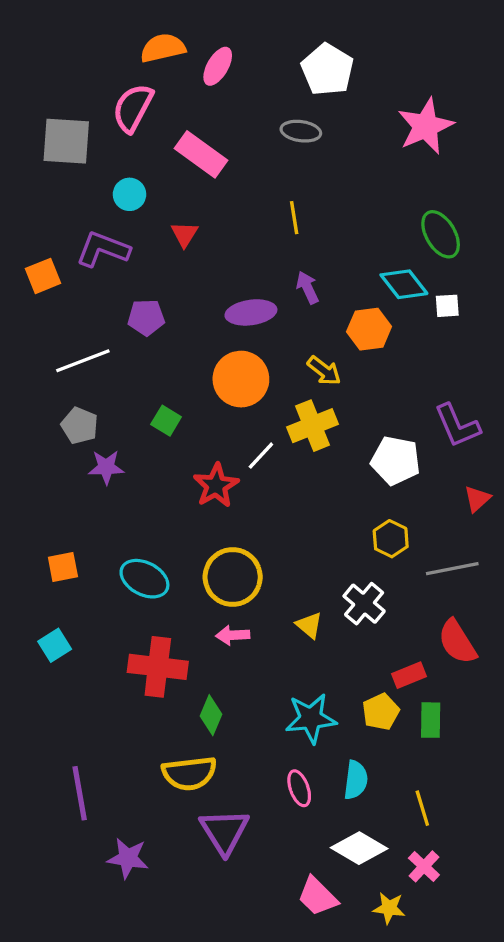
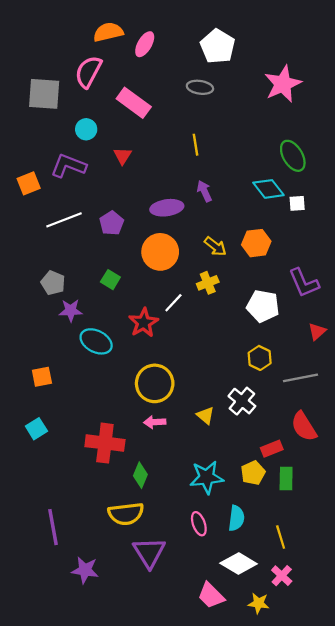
purple pentagon: (146, 317) -> (112, 223), moved, turned -30
orange hexagon: (369, 329) -> (256, 243), moved
white line: (83, 361) -> (64, 220), moved
yellow cross: (312, 426) -> (208, 283), size x0.7
cyan ellipse: (144, 579) -> (96, 341), moved

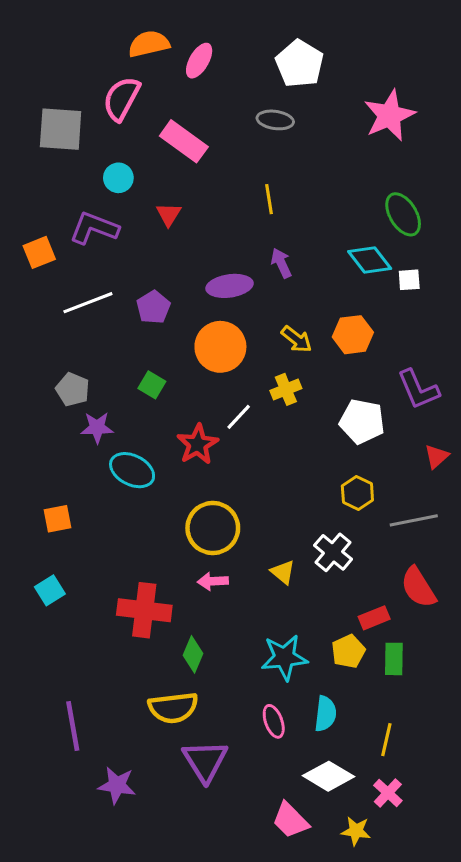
yellow line: (281, 537) -> (386, 740), turned 30

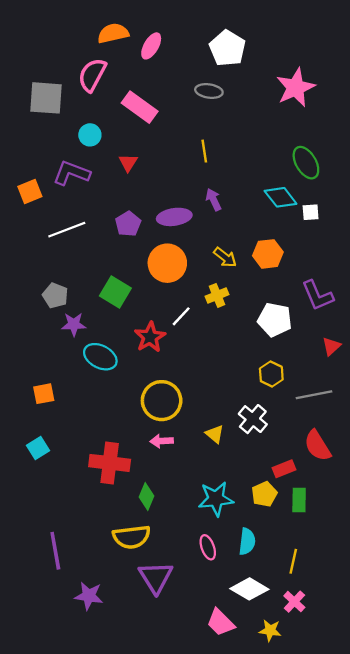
purple pentagon: (153, 307) -> (128, 224), moved
green square: (152, 385) -> (115, 292), size x1.5

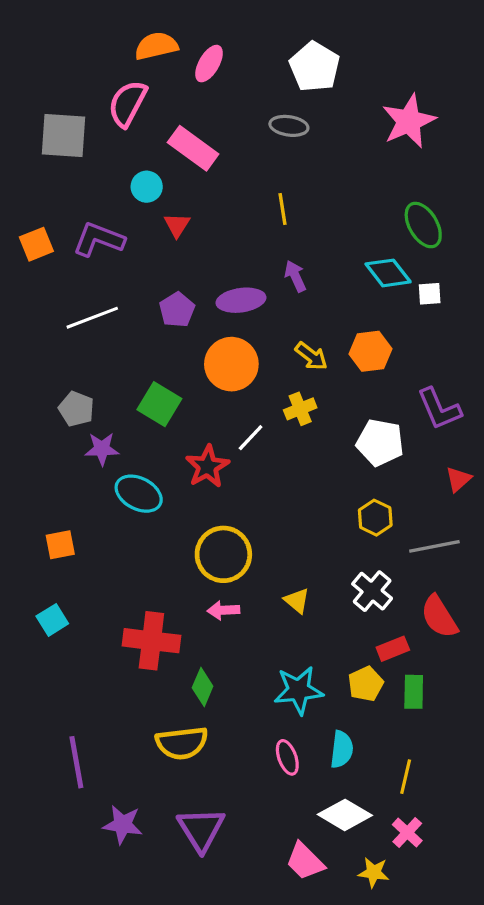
cyan circle: (90, 135) -> (147, 187), moved
orange square: (30, 192) -> (36, 244), moved
white cross: (253, 419) -> (372, 591), moved
purple triangle: (156, 577) -> (201, 829), moved

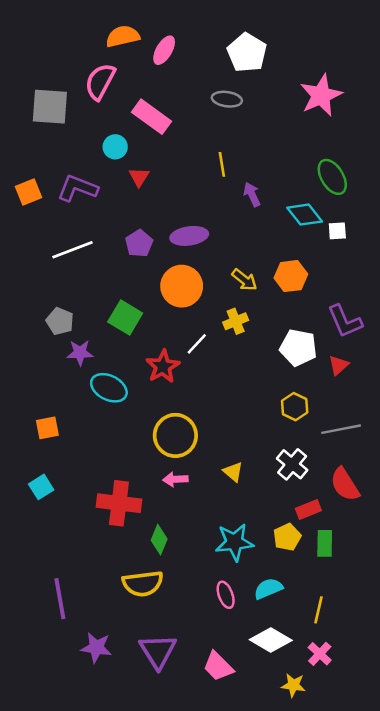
purple arrow: (295, 276) -> (252, 195), moved
red triangle: (458, 479) -> (339, 365), moved
cyan semicircle: (342, 749) -> (268, 589), turned -120
pink trapezoid: (305, 861) -> (218, 666), moved

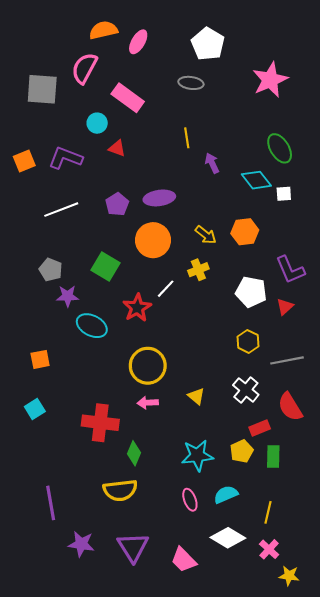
red triangle: (139, 177) -> (117, 148), turned -42
yellow star: (293, 685) -> (289, 576), moved

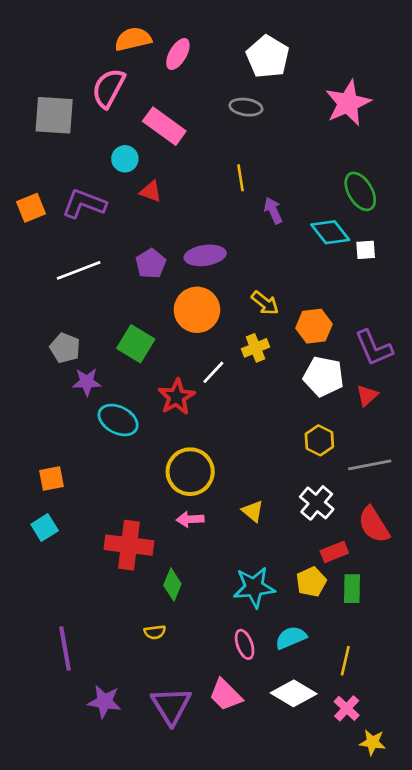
orange hexagon: (245, 232) -> (314, 326), moved
orange square: (40, 359) -> (51, 478), moved
yellow semicircle: (120, 490) -> (155, 632), size x0.5
pink trapezoid: (184, 560) -> (226, 695), moved

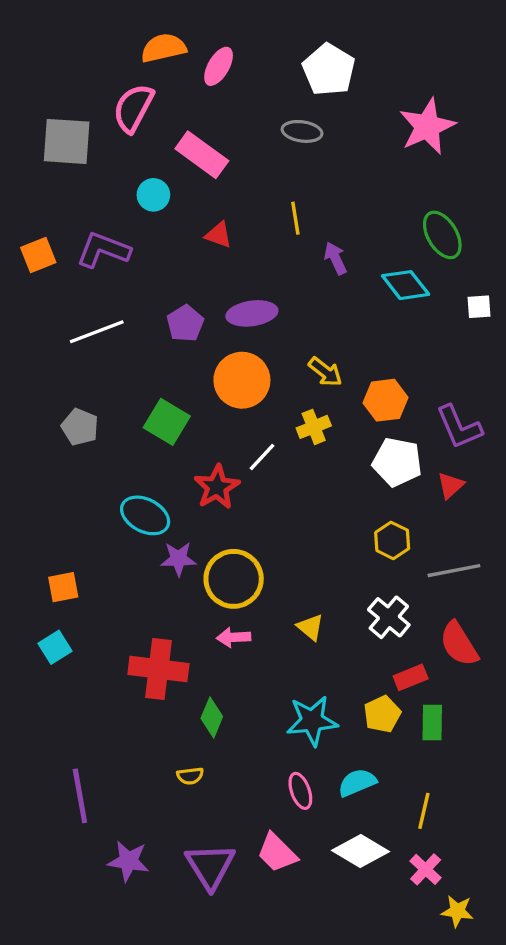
red triangle: (151, 191) -> (219, 235), moved
white square: (366, 250) -> (479, 307), moved
purple star: (87, 382) -> (178, 559), moved

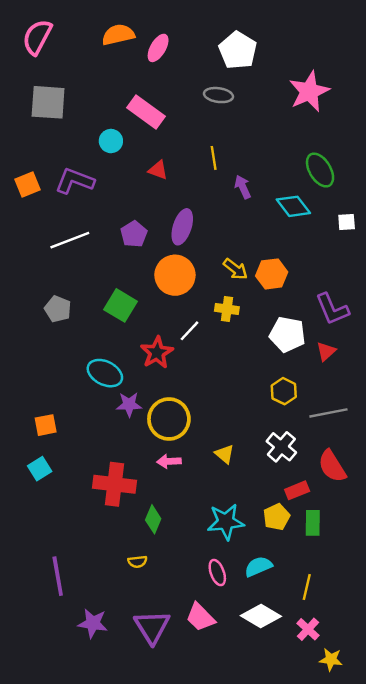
pink semicircle: (133, 108) -> (37, 37), moved
purple ellipse: (252, 313) -> (182, 227), turned -64
orange hexagon: (385, 400) -> (272, 274), moved
yellow cross: (314, 427) -> (227, 309), turned 30

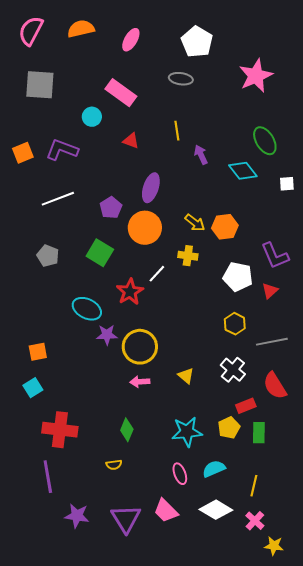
orange semicircle: (118, 35) -> (81, 29), moved
purple pentagon: (134, 234) -> (111, 208), moved
red cross: (115, 484) -> (60, 430), moved

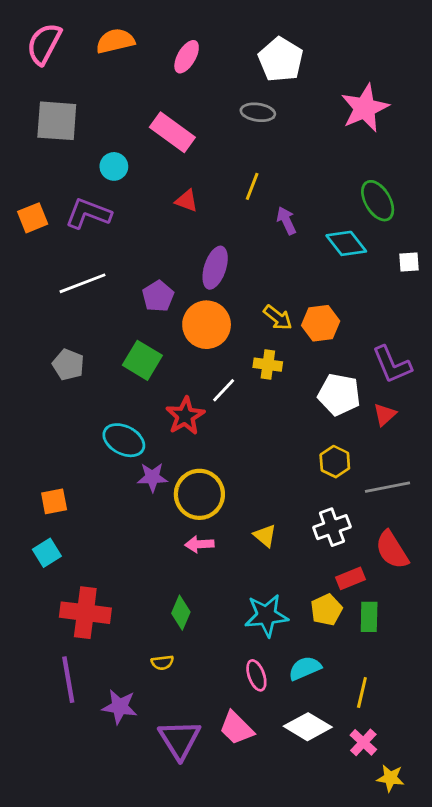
cyan circle: (92, 117) -> (114, 166), moved
yellow line: (177, 131) -> (252, 186), turned 30
white cross: (233, 370) -> (332, 527), turned 30
purple star: (77, 516) -> (120, 707), moved

